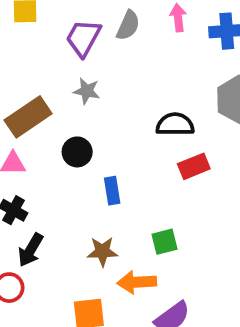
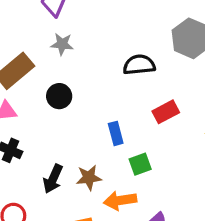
red rectangle: (194, 166) -> (166, 112), moved
blue rectangle: (112, 191) -> (116, 133), moved
black arrow: (31, 250) -> (53, 179), moved

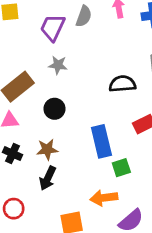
blue rectangle: (116, 133) -> (101, 141), size x1.6
brown star: (89, 178) -> (47, 149), moved

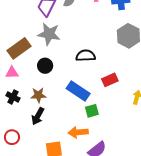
gray star: (58, 65) -> (49, 34), size x1.6
black semicircle: (122, 84) -> (86, 56), moved
blue rectangle: (101, 141) -> (78, 91), turned -45

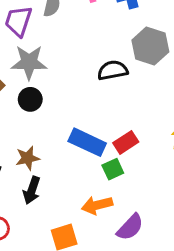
black semicircle: (86, 56) -> (113, 70), moved
black circle: (45, 66) -> (30, 99), moved
red rectangle: (110, 80) -> (126, 142), moved

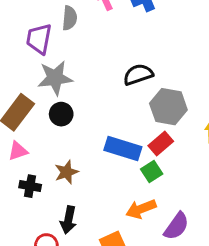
gray hexagon: (150, 46) -> (168, 107), moved
black arrow: (32, 190) -> (68, 220), moved

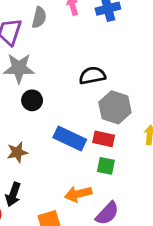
black circle: (61, 114) -> (32, 100), moved
red rectangle: (161, 144) -> (104, 139), turned 45
green square: (152, 171) -> (106, 166), moved, turned 36

